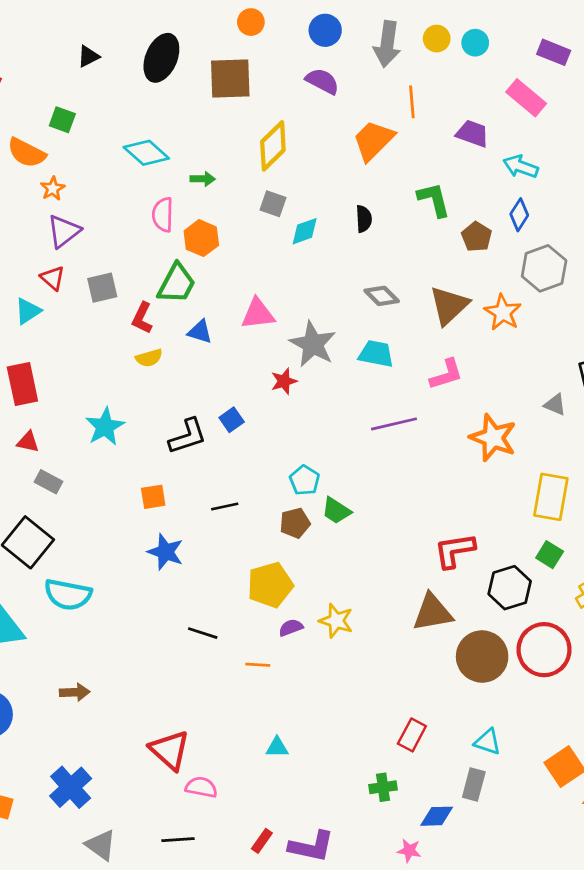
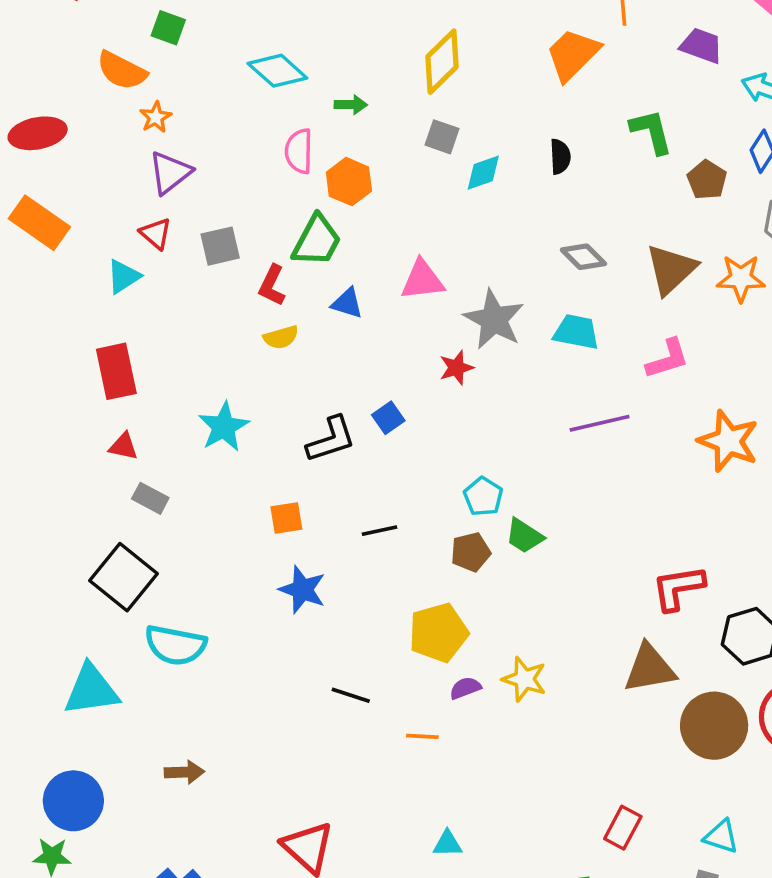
orange star: (503, 312) -> (741, 278), turned -30

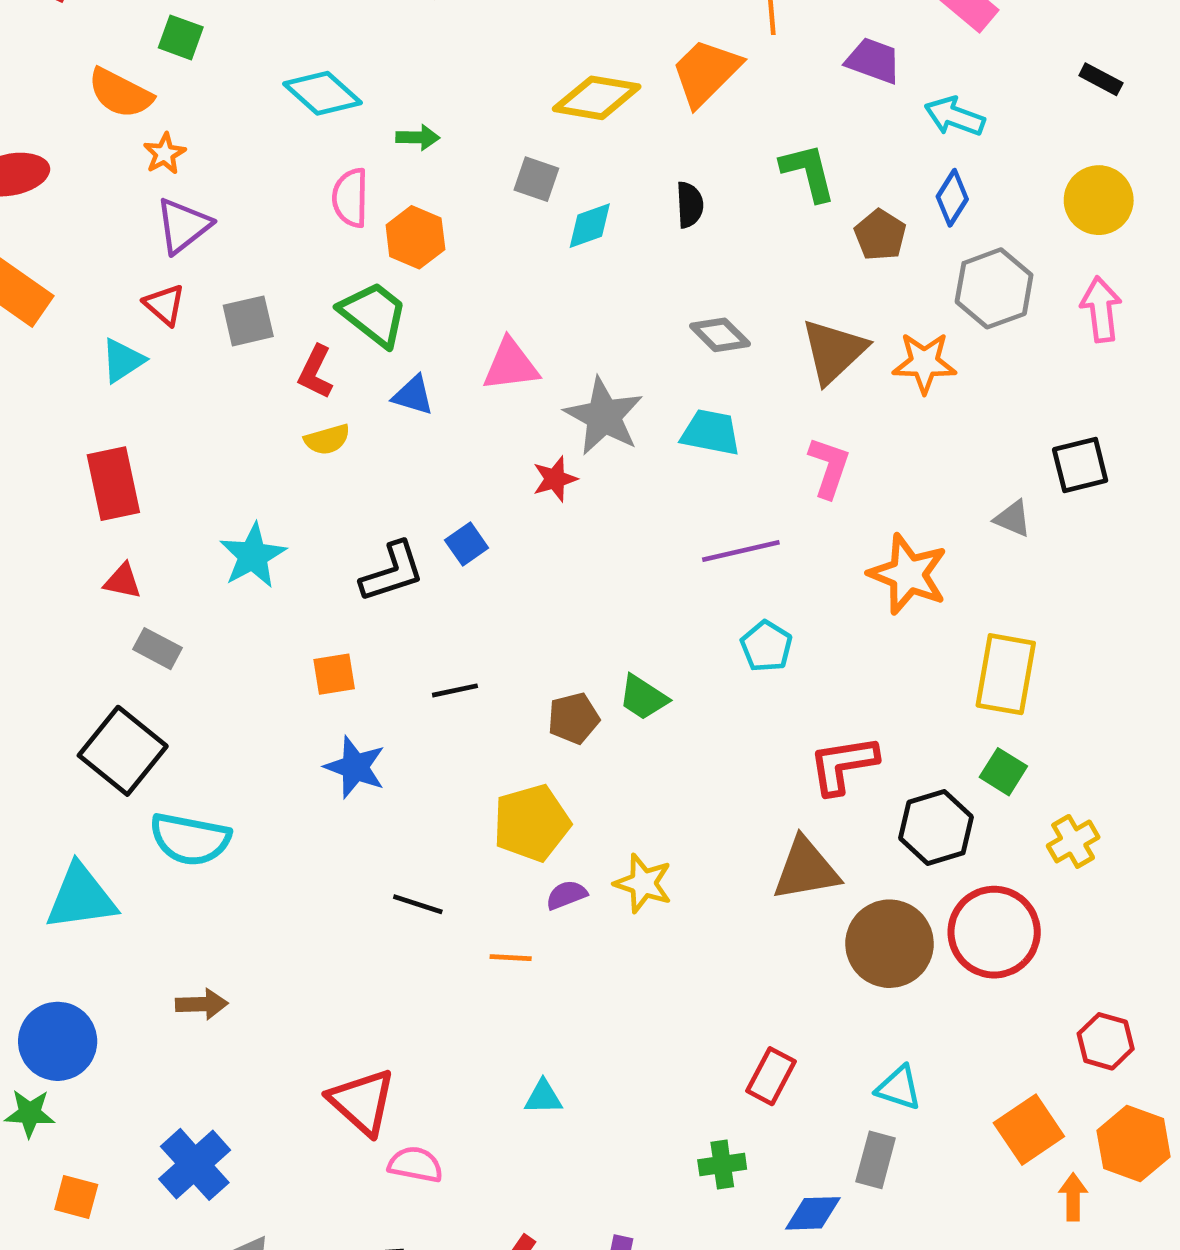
yellow diamond: (442, 62) -> (597, 98), moved, turned 54
green trapezoid: (317, 241) -> (374, 314), turned -80
pink L-shape: (668, 359) -> (829, 467), turned -54
cyan pentagon: (483, 497) -> (766, 646), moved

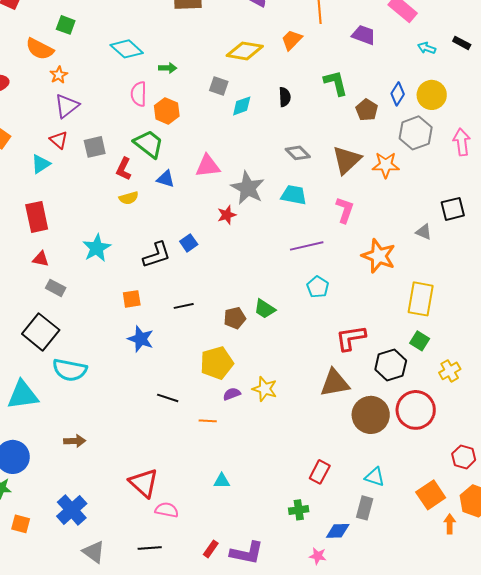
orange trapezoid: (706, 72) -> (292, 40), size x0.7
cyan arrow: (955, 116) -> (427, 48), moved, size x0.7
yellow circle: (1099, 200) -> (432, 95), moved

